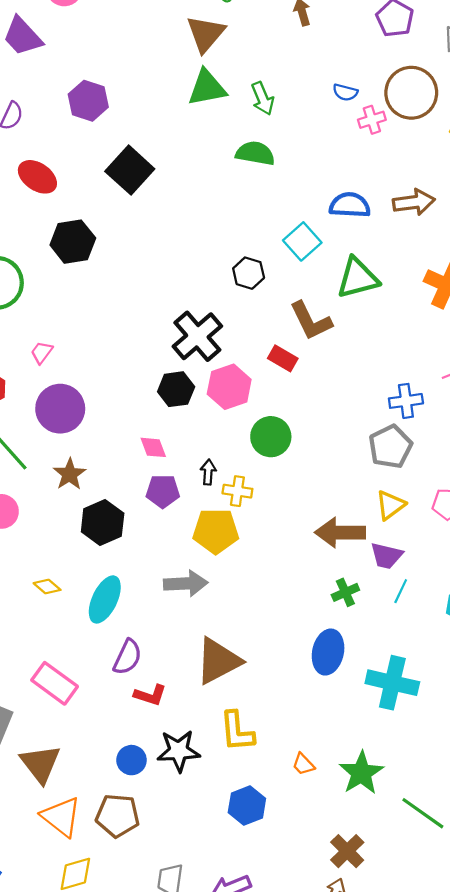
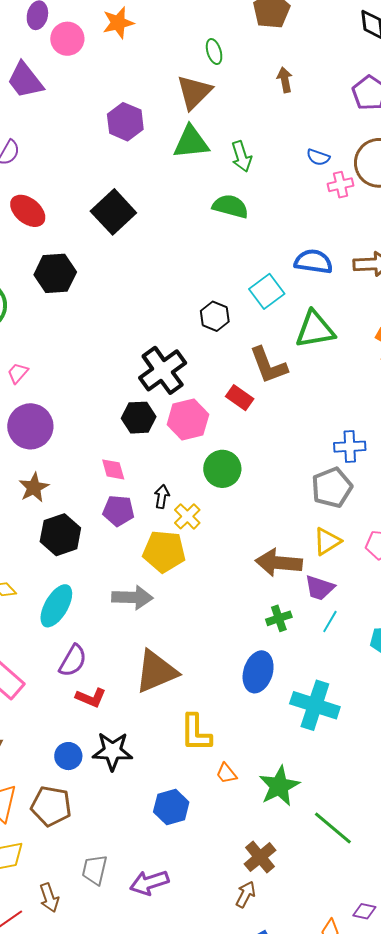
purple hexagon: (88, 101) -> (125, 122), moved
yellow cross: (237, 491) -> (187, 516), turned 32
yellow L-shape: (237, 731) -> (196, 733), moved

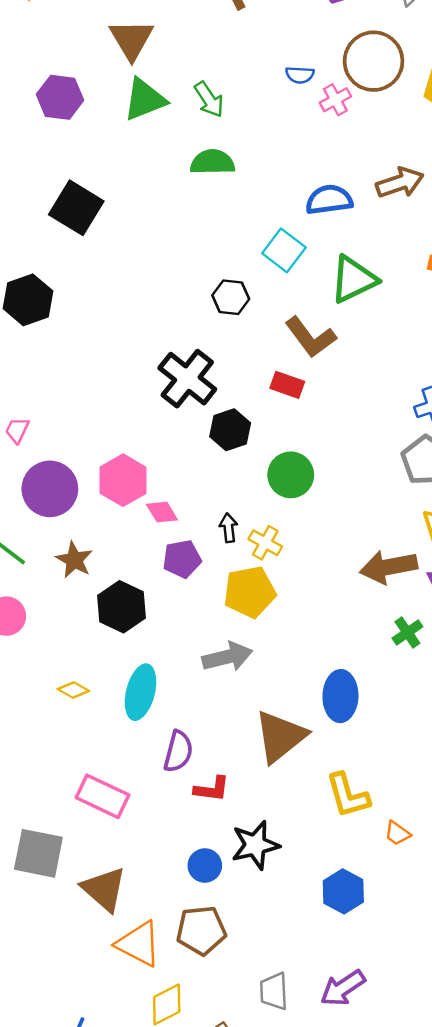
black hexagon: (139, 418) -> (230, 430), moved
pink hexagon: (188, 420) -> (123, 480), moved
blue ellipse: (258, 672) -> (340, 696), moved

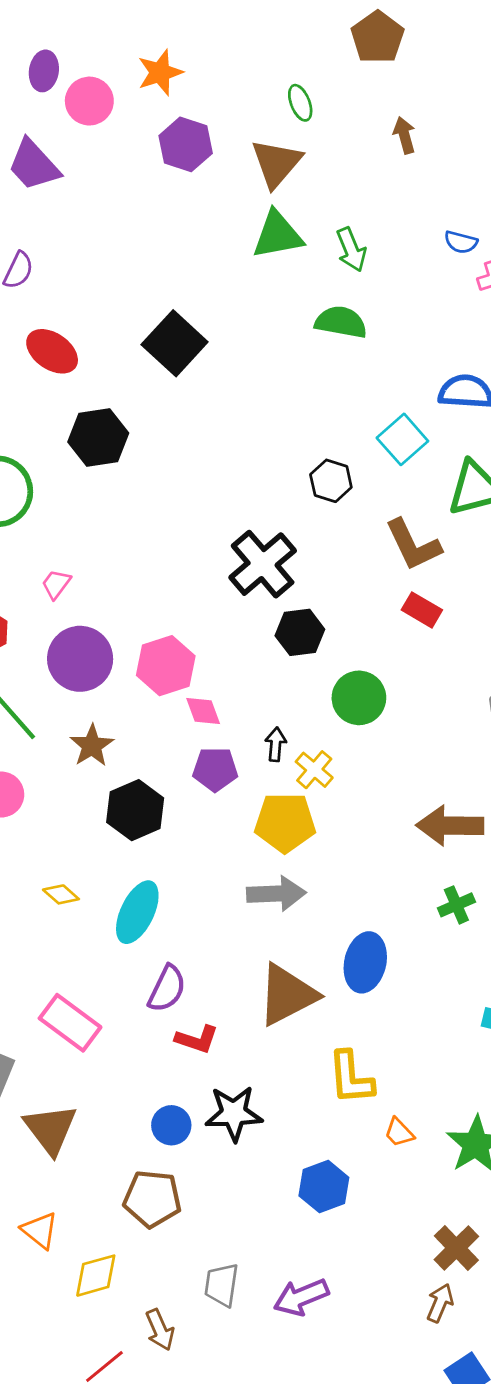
purple hexagon: (60, 97) -> (186, 144), moved
red rectangle: (287, 385) -> (422, 610), moved
gray arrow: (227, 657) -> (276, 894), moved
orange triangle: (139, 944) -> (40, 1230), moved, size x0.7

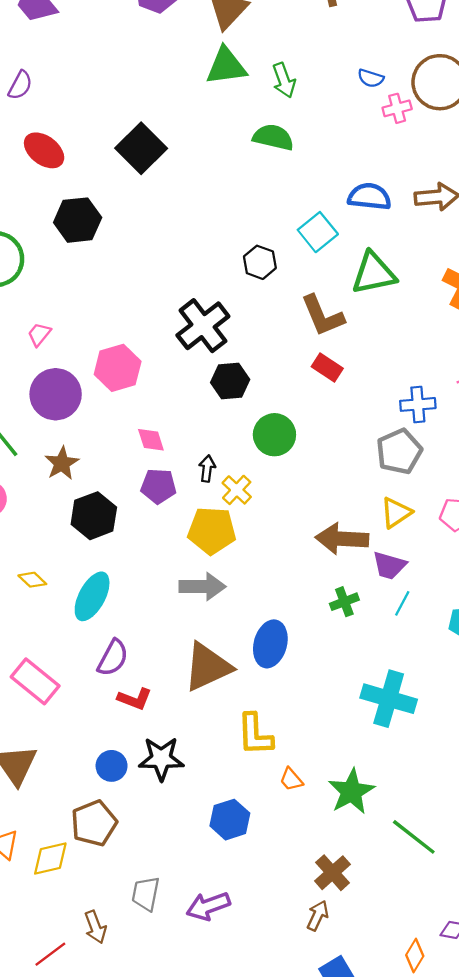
pink hexagon: (166, 666) -> (118, 368), moved
brown pentagon: (152, 1199) -> (94, 823), turned -30
yellow diamond: (96, 1276) -> (50, 858), moved

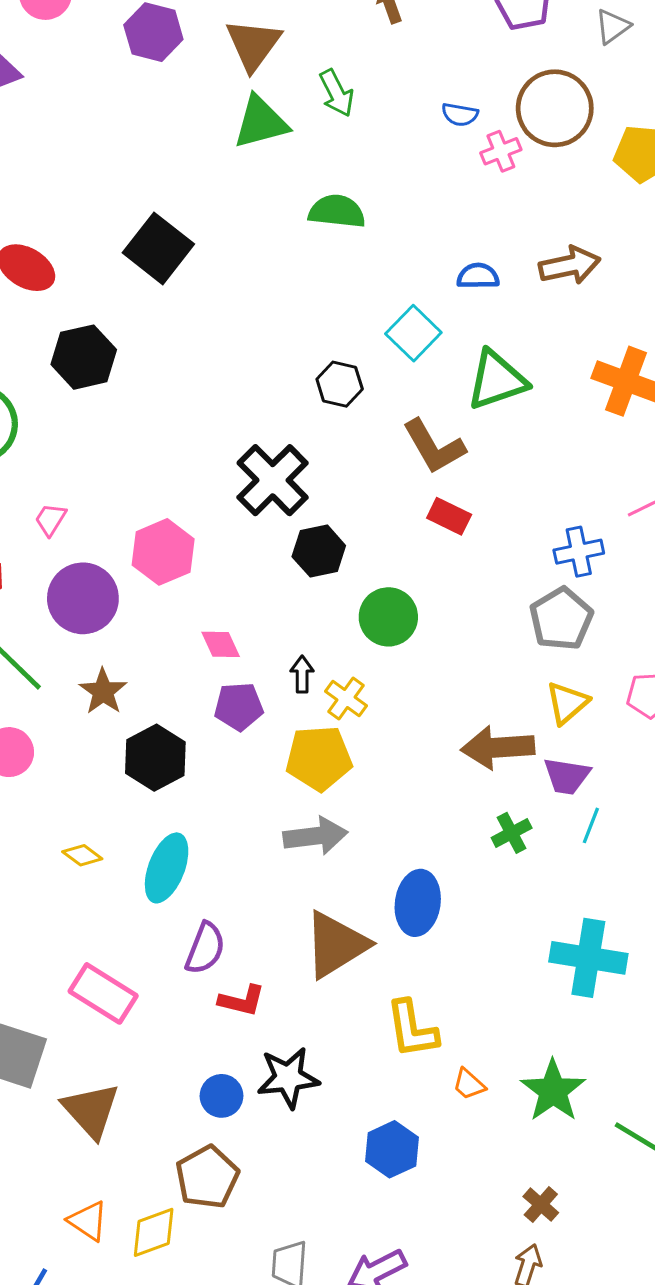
green arrow: (284, 80) -> (337, 93), moved
blue semicircle: (369, 197) -> (478, 276), size x0.7
brown cross: (332, 873) -> (541, 1205), size x0.7

